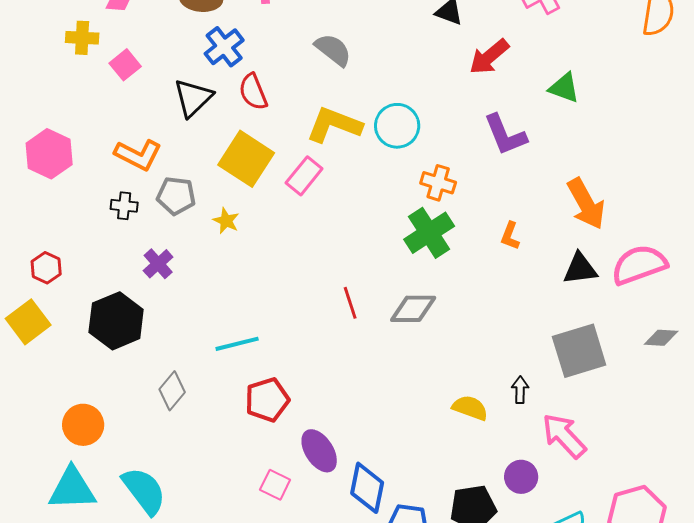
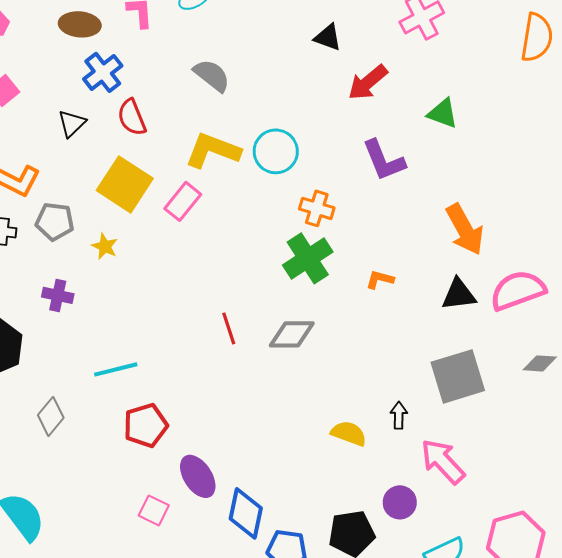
black triangle: (193, 98) -> (72, 123), size x0.7
orange L-shape: (510, 236) -> (380, 279), moved, turned 84
purple cross: (158, 264) -> (58, 295), moved, turned -36

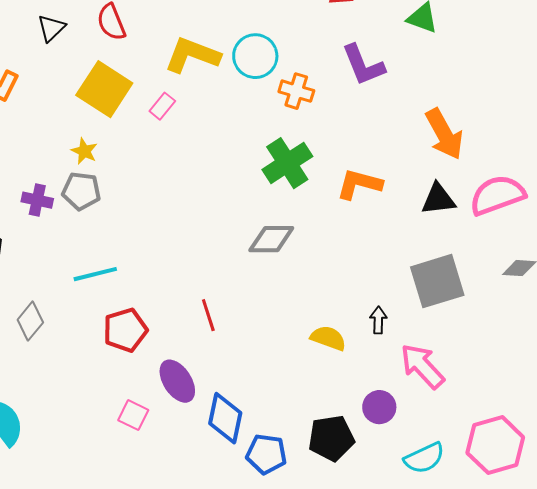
pink rectangle: (183, 201) -> (162, 106), size x0.7
orange cross: (317, 208) -> (296, 91), moved
gray pentagon: (55, 221) -> (81, 191), moved
orange L-shape: (380, 279) -> (359, 184), size x1.6
red line: (229, 328) -> (208, 315), moved

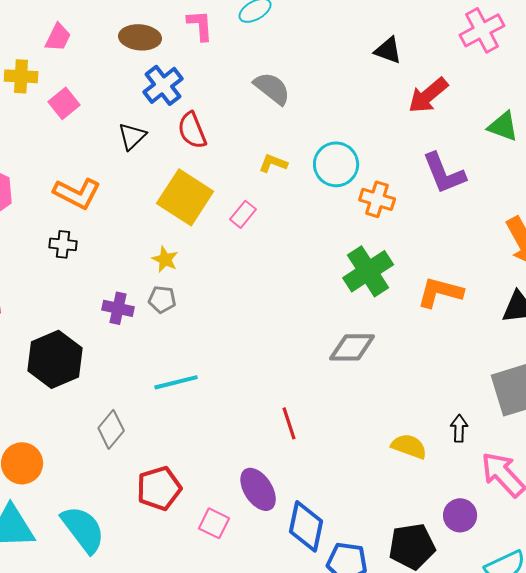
yellow L-shape: (192, 55) -> (273, 163), size x0.5
gray pentagon: (81, 191) -> (162, 299), size x0.7
red pentagon: (125, 330) -> (159, 488), moved

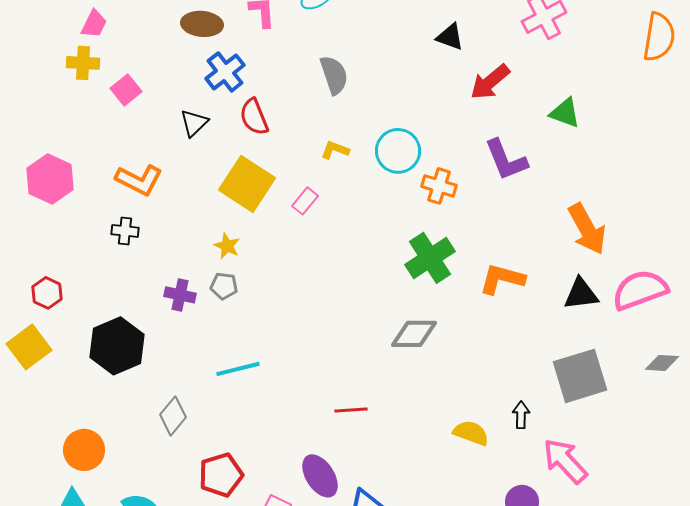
pink trapezoid: (58, 37) -> (94, 24), moved
gray semicircle: (272, 88) -> (334, 75), turned 33
red line: (289, 423) -> (351, 410), turned -76

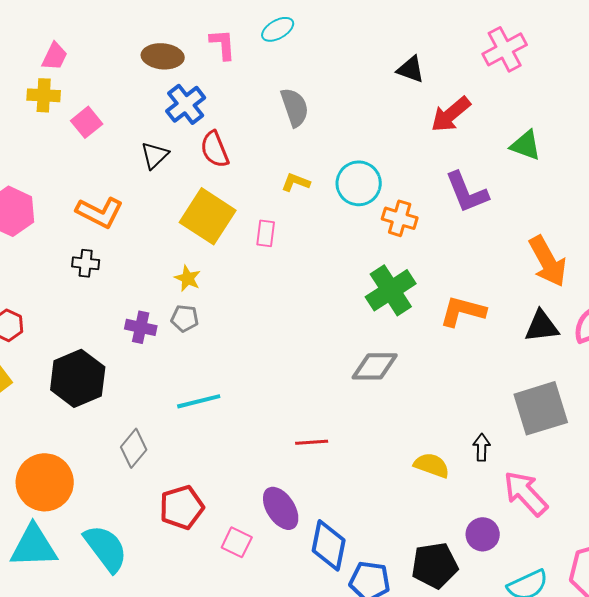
pink rectangle: (305, 201) -> (266, 233), turned -32
orange circle: (84, 450) -> (45, 482), size x1.4

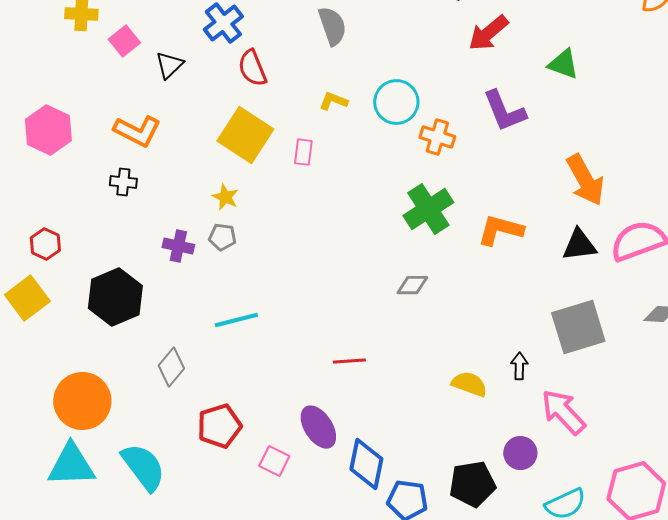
black triangle: (155, 155) -> (169, 65), moved
gray diamond: (375, 366) -> (412, 285), size x0.7

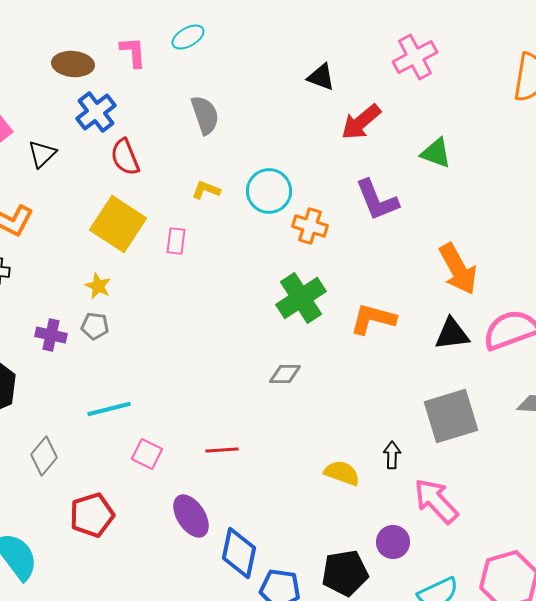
pink square: (274, 461) -> (147, 454), moved

